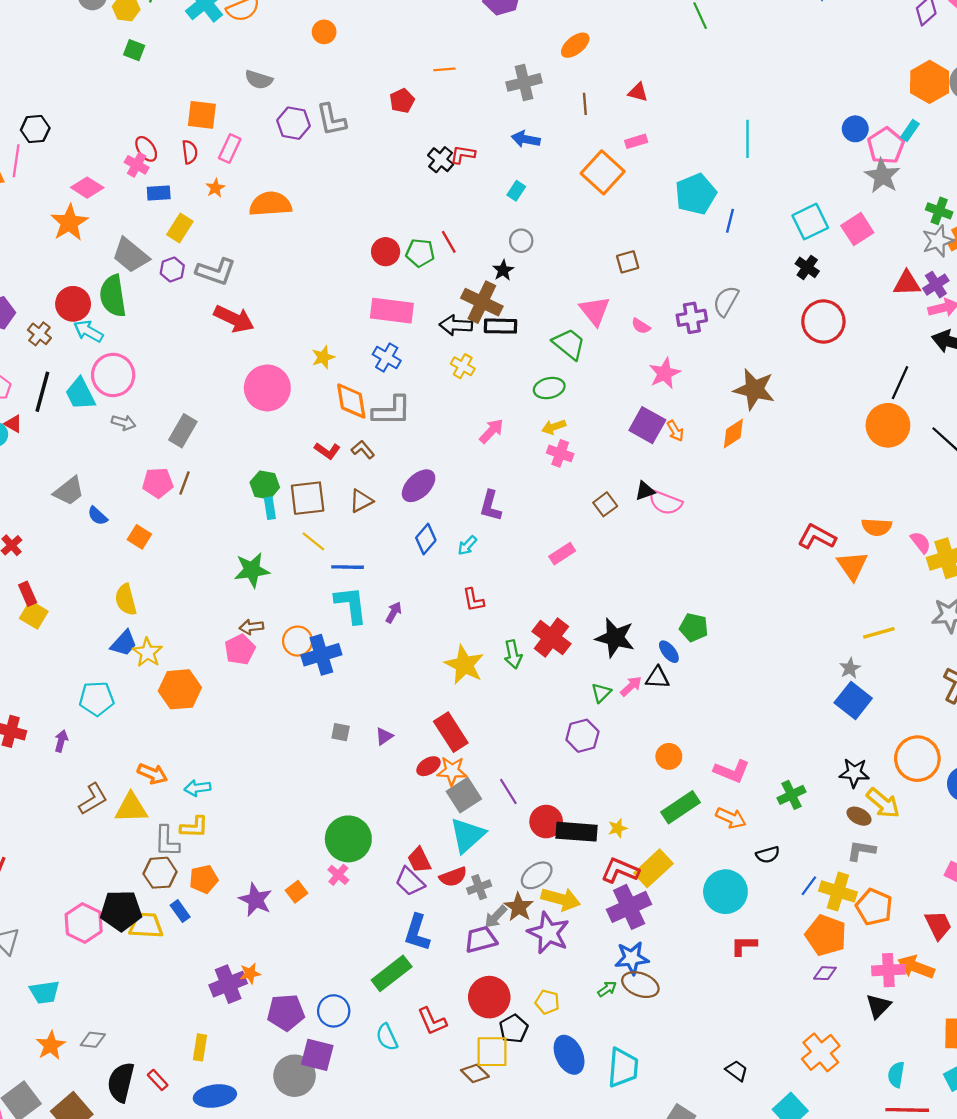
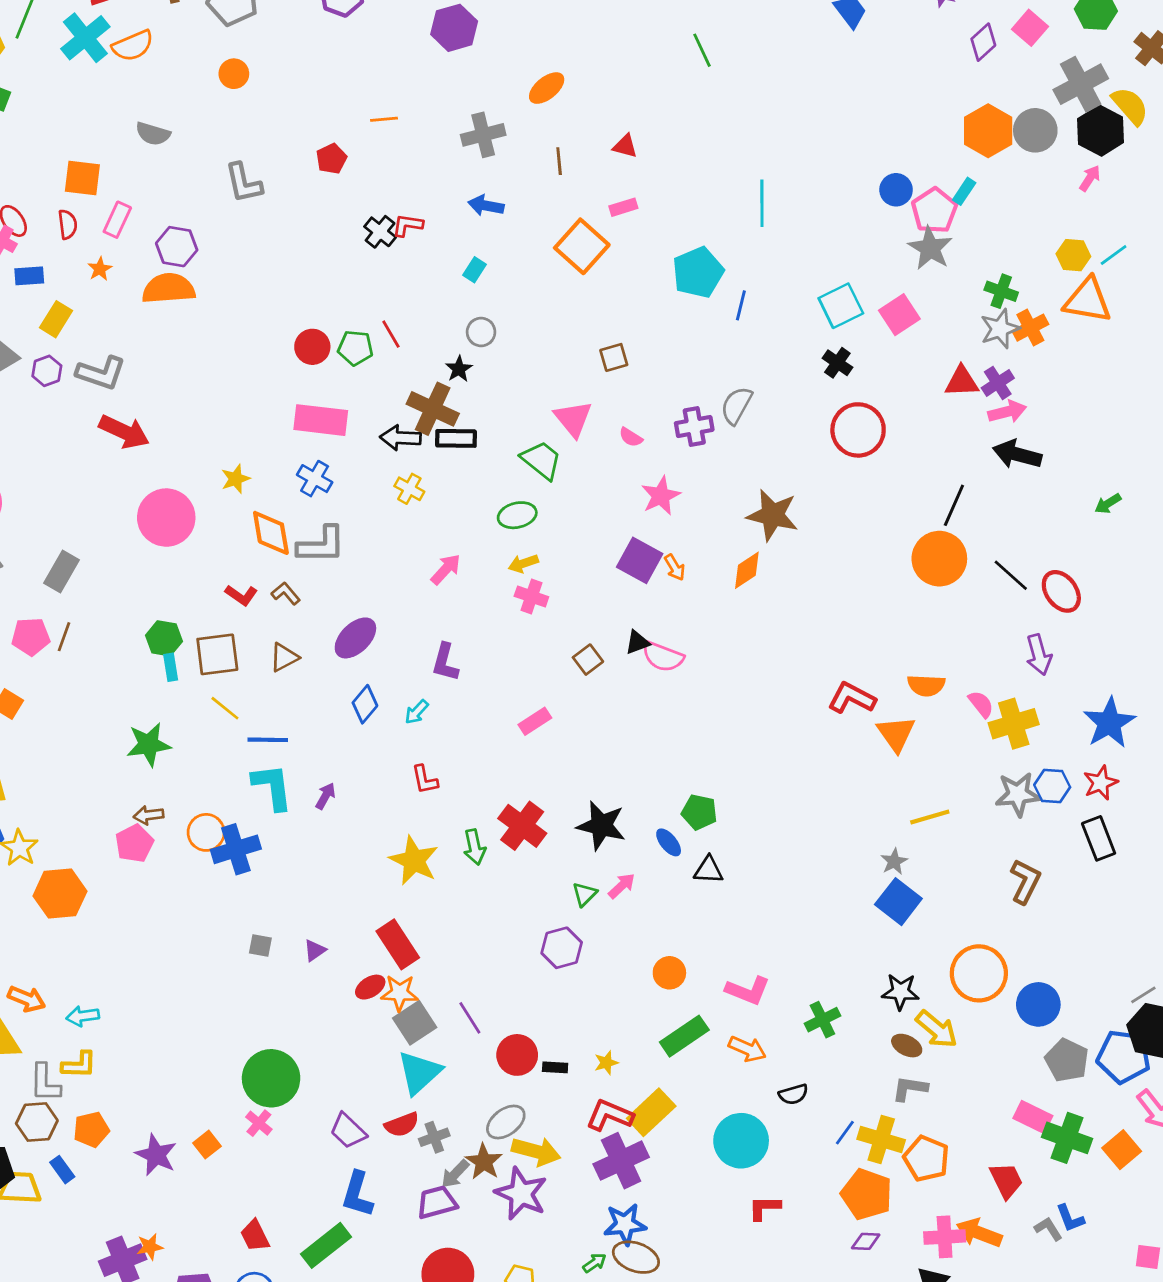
purple hexagon: (294, 123) -> (177, 247), moved
black triangle: (657, 678) -> (708, 870), moved
black rectangle: (577, 832) -> (555, 1067), size x0.5
red trapezoid: (419, 860) -> (255, 1236), moved

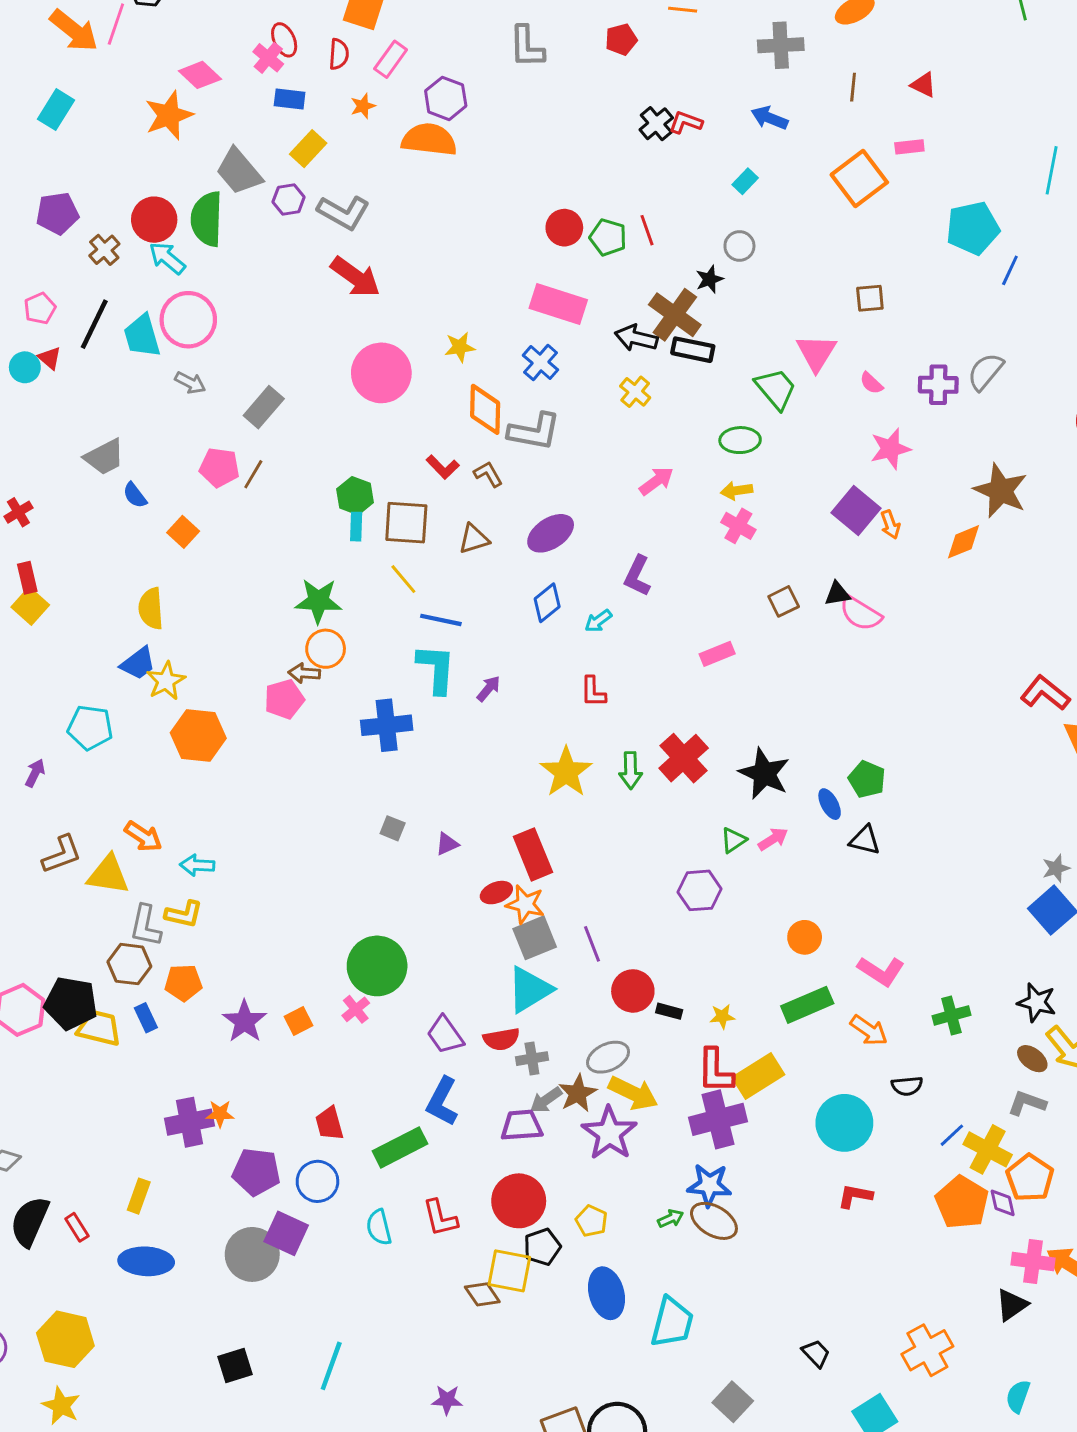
orange circle: (206, 832) -> (326, 649), moved
red L-shape: (610, 1115) -> (715, 1071), turned -123
purple diamond: (866, 1241) -> (1003, 1203), moved, turned 64

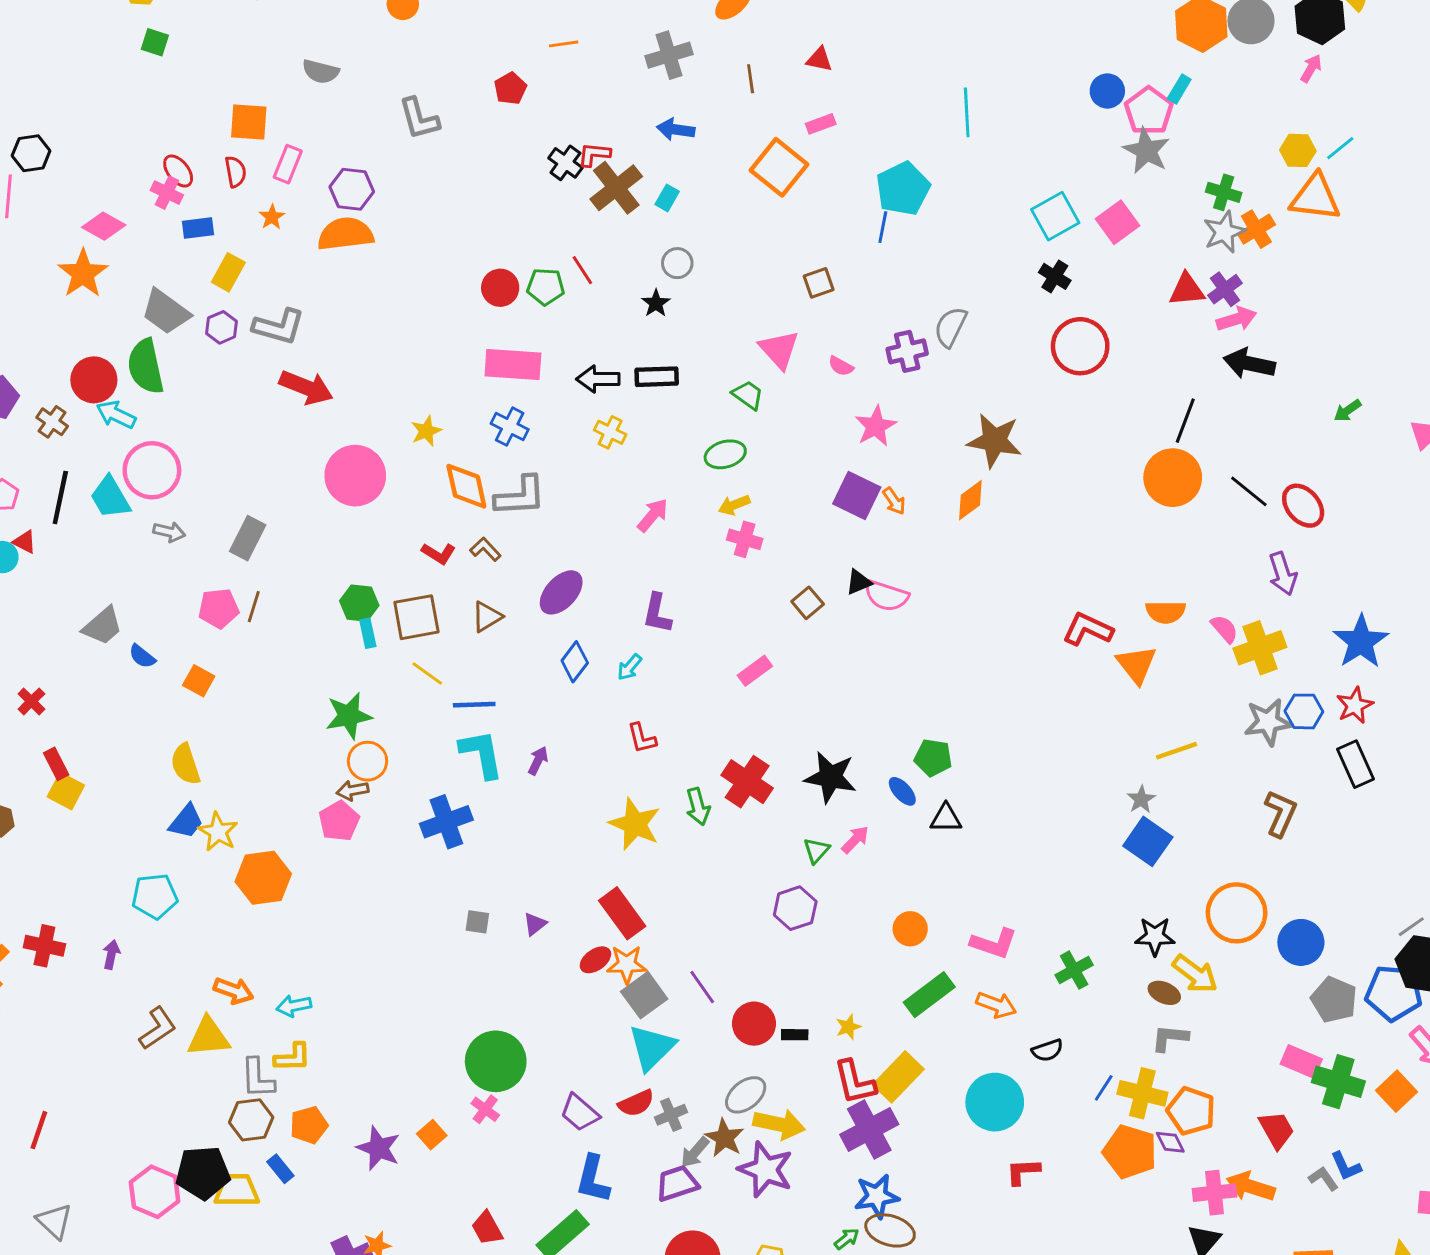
blue line: (1010, 270) -> (883, 227), moved
brown cross: (675, 315) -> (616, 188), moved, turned 30
green trapezoid: (776, 389) -> (748, 395), size x0.7

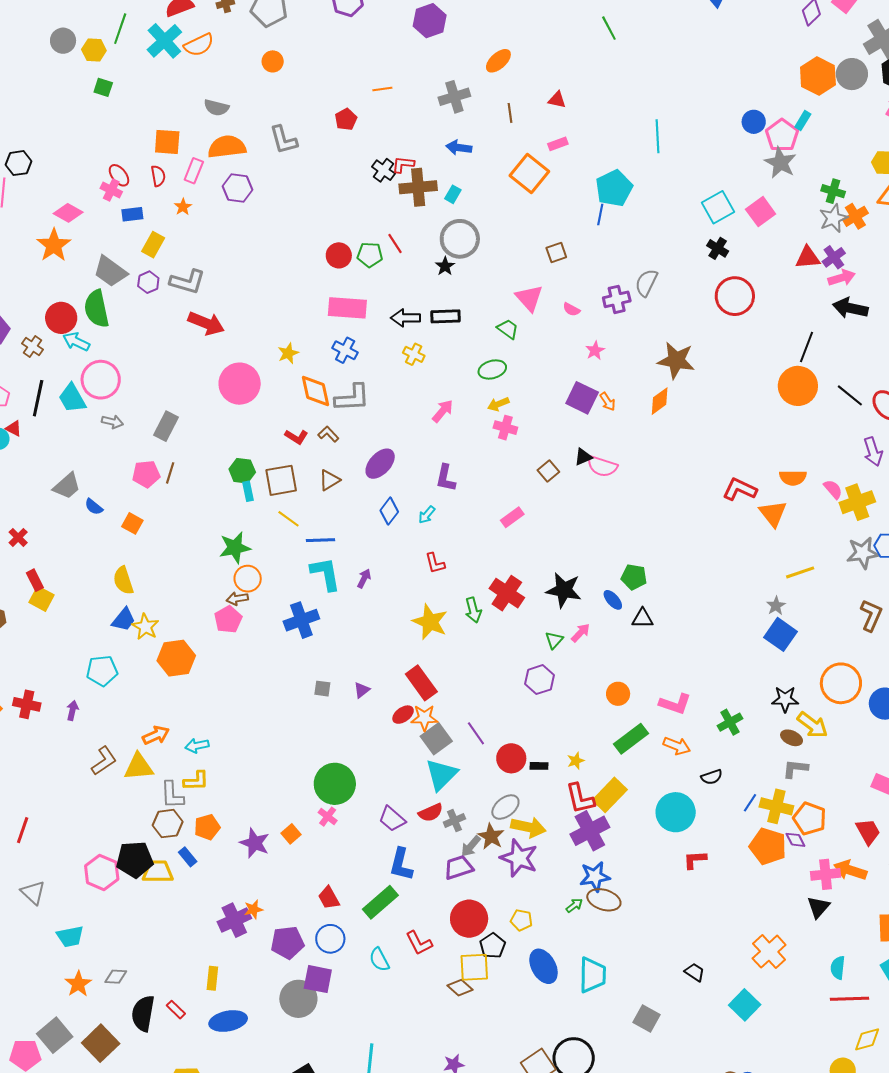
brown cross: (616, 188) -> (418, 187), turned 33
orange semicircle: (345, 234) -> (227, 147), moved
gray circle: (677, 263) -> (460, 239), size x1.8
pink star: (876, 426) -> (595, 350), size x0.7
orange arrow: (234, 991) -> (156, 735), turned -44

